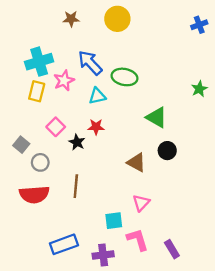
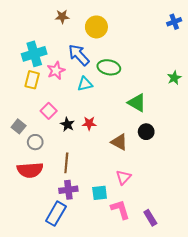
yellow circle: (117, 19) -> (96, 27), moved
red star: (96, 127) -> (89, 123), moved
blue rectangle: (64, 244) -> (56, 214), turned -40
purple cross: (103, 255) -> (68, 190), moved

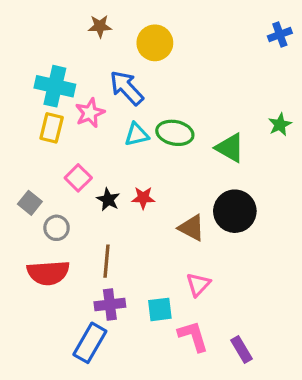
cyan cross: (34, 54) -> (55, 86), turned 30
green ellipse: (109, 67) -> (175, 133), moved
green triangle: (137, 103) -> (230, 148), moved
black circle: (146, 132) -> (235, 211), size x1.6

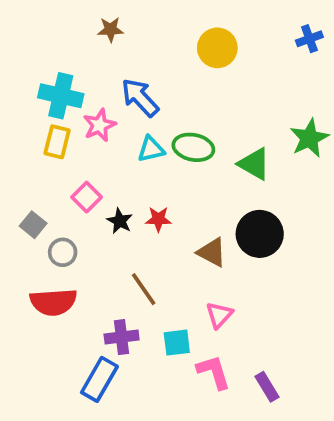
yellow circle: (155, 43) -> (217, 48), moved
green star: (280, 125) -> (309, 138), size x1.5
brown line: (107, 261) -> (144, 289), moved, turned -40

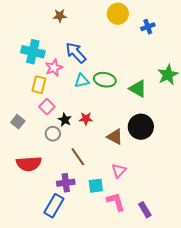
blue cross: (309, 39) -> (148, 27), moved
yellow circle: (217, 48) -> (118, 14), moved
yellow rectangle: (57, 142) -> (39, 85), moved
gray circle: (63, 252) -> (53, 134), moved

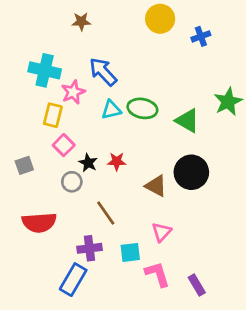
gray square: (18, 122) -> (24, 165), turned 32

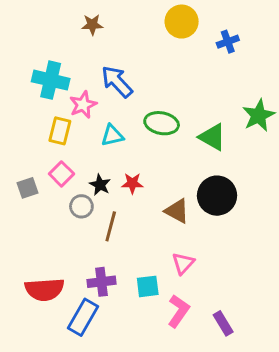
cyan triangle: (111, 110) -> (112, 135), moved
pink square: (64, 145) -> (61, 174), moved
brown line: (106, 213) -> (111, 226), moved, turned 50
red semicircle: (39, 223) -> (45, 290), moved
pink L-shape: (157, 274) -> (178, 311), turned 52

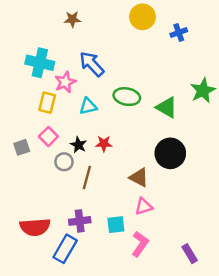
brown triangle: (177, 211) -> (139, 177), moved
pink triangle: (183, 263) -> (144, 206), turned 30
purple rectangle: (223, 323) -> (190, 254), moved

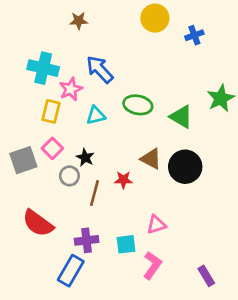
red star: (104, 144) -> (123, 180), moved
gray square: (22, 147) -> (23, 160), size x1.5
brown triangle: (139, 177) -> (151, 159), moved
red semicircle: (35, 227) -> (38, 223), moved, turned 40

